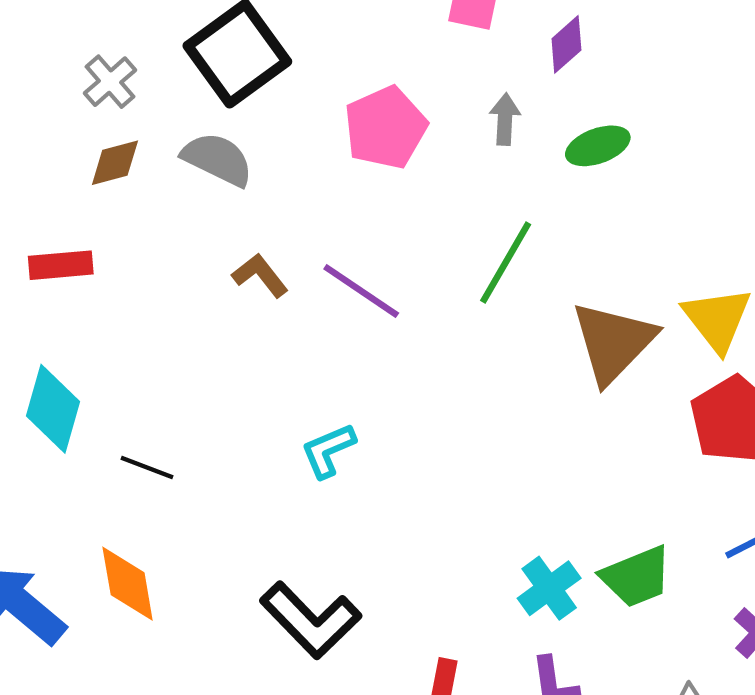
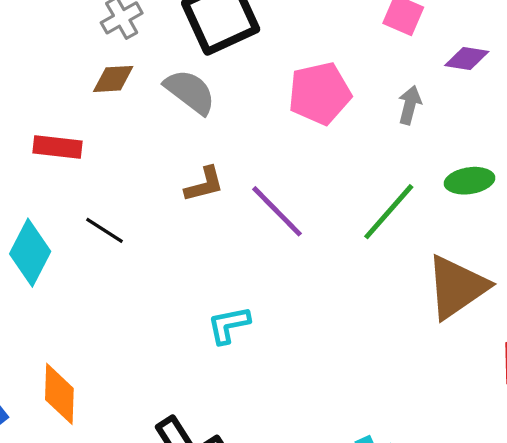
purple diamond: (566, 44) -> (467, 59), turned 39
green ellipse: (598, 146) -> (470, 181), moved
brown L-shape: (260, 275) -> (204, 184), turned 102
black line: (147, 468) -> (105, 230), moved

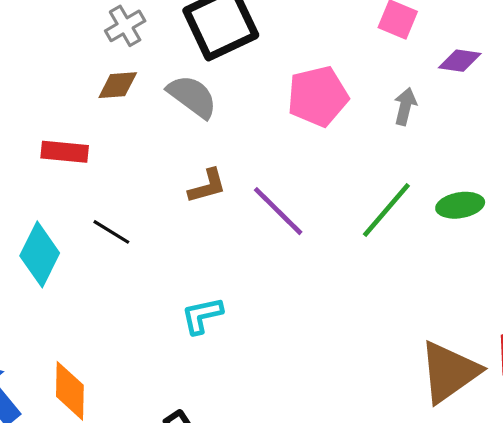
green ellipse: (470, 181) -> (460, 205), moved
brown triangle: (457, 287) -> (449, 372), moved
cyan L-shape: (229, 325) -> (202, 315), moved

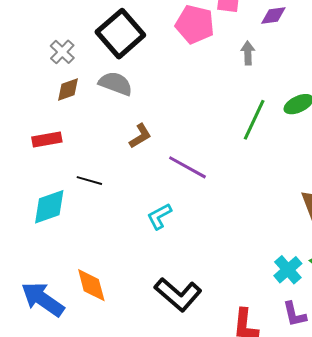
pink pentagon: (318, 96) -> (195, 24), moved, turned -30
purple line: (278, 211) -> (187, 167), moved
cyan diamond: (40, 254) -> (49, 207), turned 60

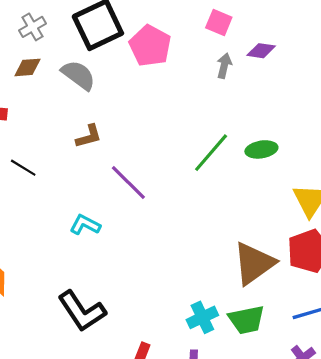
pink pentagon: (195, 24) -> (150, 46), moved
gray arrow: (248, 53) -> (224, 66), moved
cyan L-shape: (159, 216) -> (85, 225), turned 40

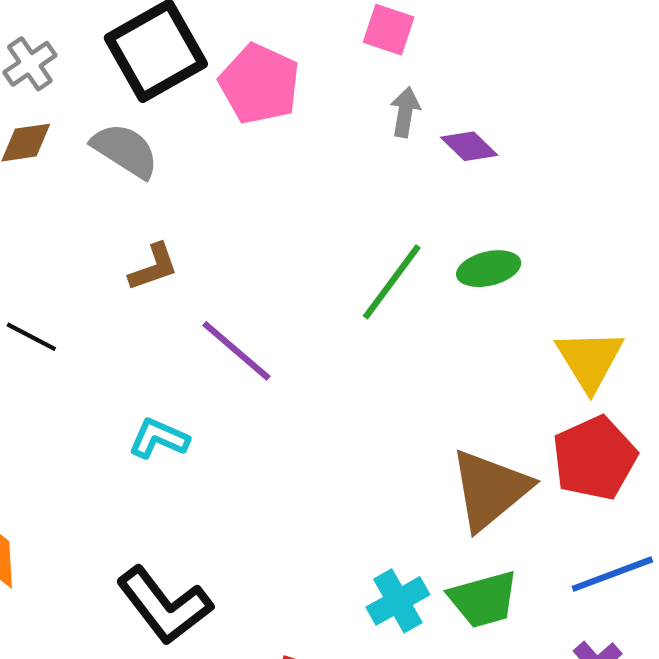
purple diamond: (261, 51) -> (469, 146), moved, turned 40

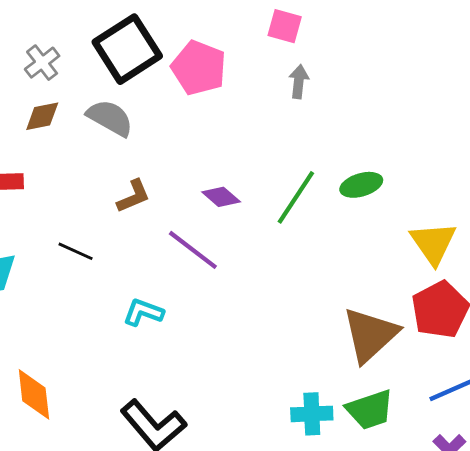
purple diamond: (469, 146) -> (221, 197), moved
black line: (31, 337) -> (76, 251), moved
cyan cross: (398, 601) -> (312, 414), turned 30

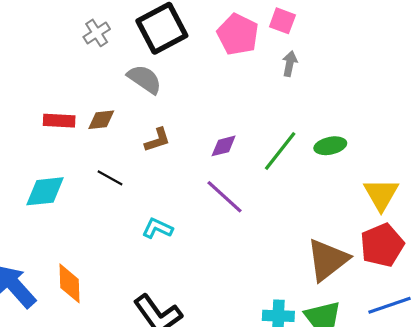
pink pentagon: (199, 68) -> (238, 34), moved
brown diamond: (42, 116) -> (101, 120), moved
purple diamond: (221, 197) -> (224, 146), turned -60
purple line: (193, 250) -> (224, 197), moved

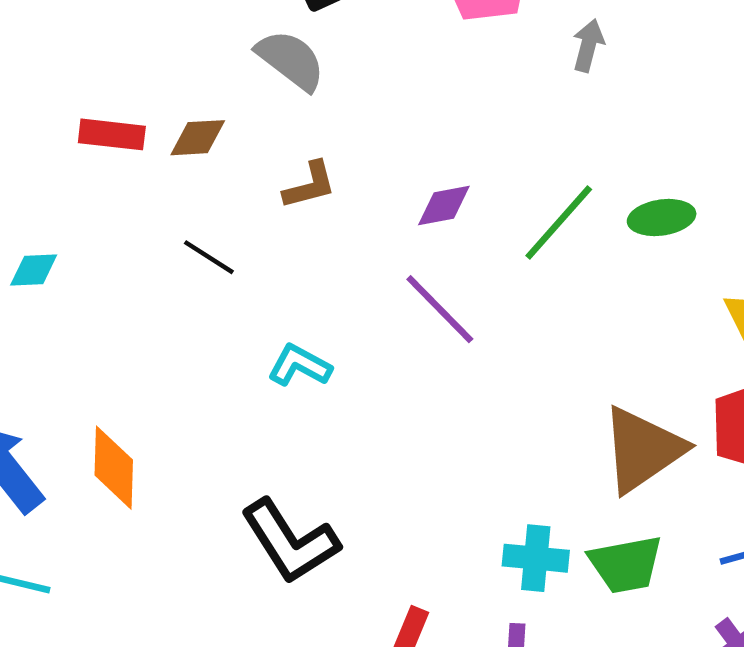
cyan diamond: (45, 191) -> (34, 270), moved, size x0.6

